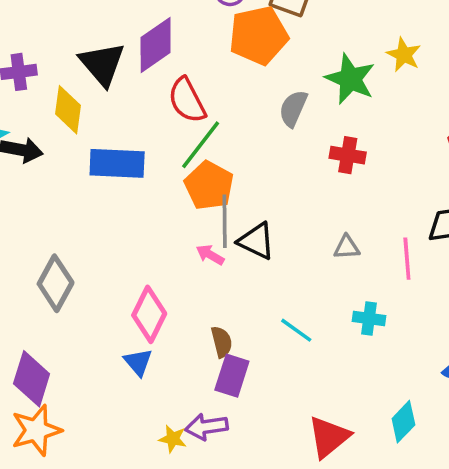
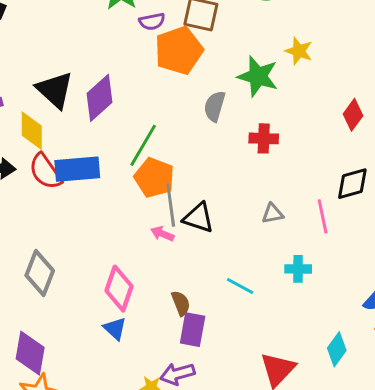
purple diamond: (156, 45) -> (100, 98), moved
red semicircle: (187, 100) -> (45, 171), moved

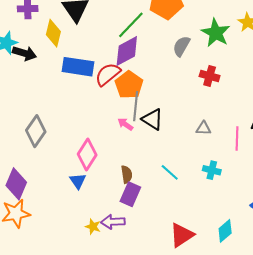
purple diamond: (100, 98) -> (127, 51), moved
green line: (143, 145) -> (131, 25), moved
red semicircle: (45, 171) -> (108, 74), moved, turned 72

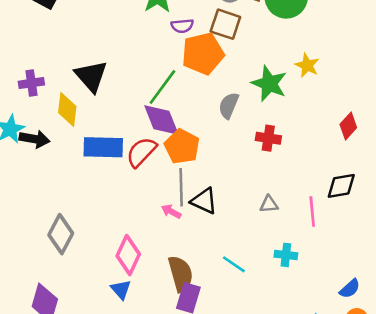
purple diamond: (127, 51) -> (161, 120), turned -76
orange pentagon: (129, 85) -> (182, 147), moved
brown semicircle: (127, 174) -> (181, 274), size x1.6

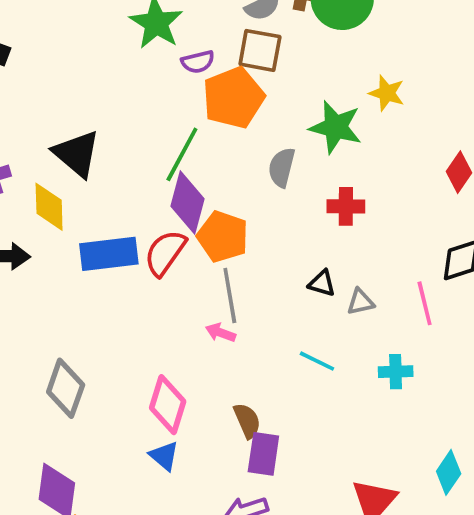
purple diamond: (161, 120) -> (187, 202), turned 45
black triangle: (204, 201) -> (322, 283), moved, size x0.7
cyan line: (234, 264) -> (317, 361), moved
brown semicircle: (181, 274) -> (247, 421), size x0.7

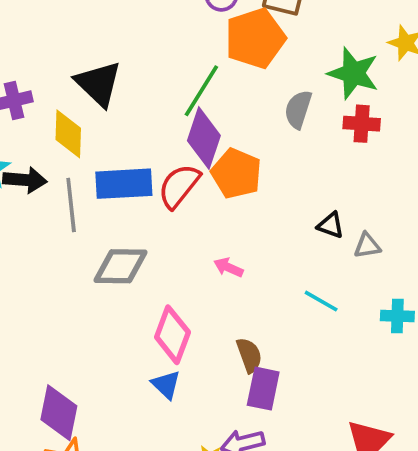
red cross: (346, 206) -> (362, 124), moved
gray line: (230, 296) -> (71, 205), moved
gray diamond: (66, 388) -> (120, 266), moved, turned 68

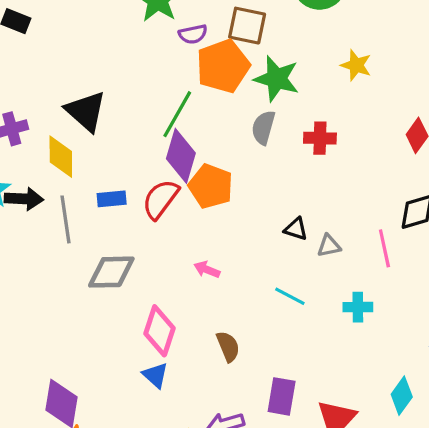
green star: (353, 73) -> (277, 79), moved
blue rectangle: (124, 184) -> (112, 199), size x0.6
purple rectangle: (263, 389) -> (282, 396), moved

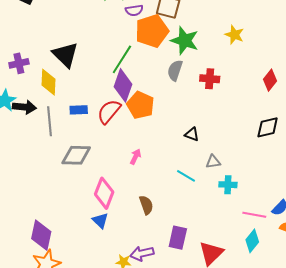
gray triangle: (329, 246) -> (213, 162), moved
pink line: (384, 248) -> (254, 215), moved, turned -70
pink arrow: (207, 270) -> (135, 157), turned 91

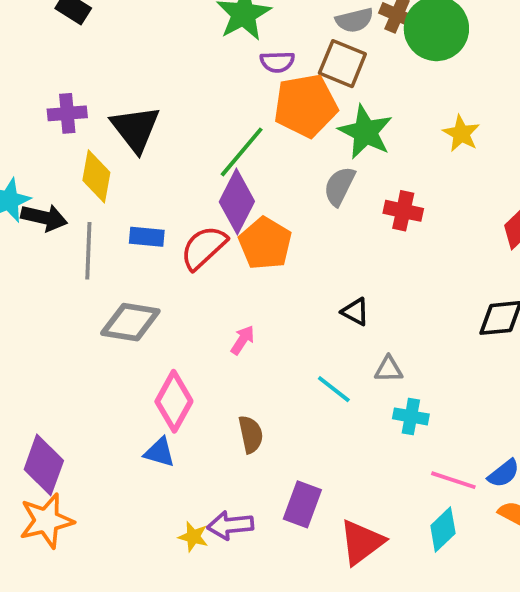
purple cross: (19, 63) -> (67, 113), moved
blue triangle: (100, 221) -> (160, 452), turned -36

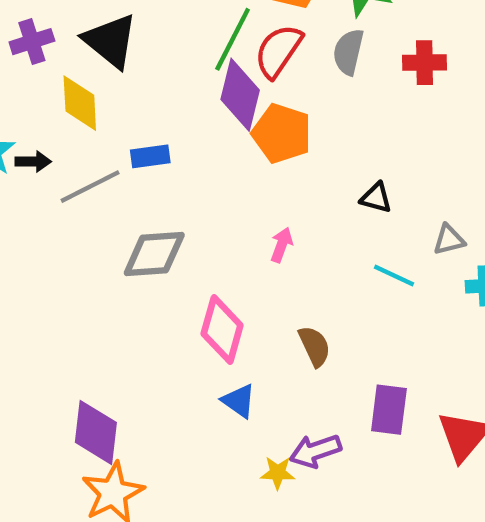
black arrow: (44, 218) -> (33, 161), size x0.7
red semicircle: (204, 248) -> (278, 51), moved
gray line: (88, 251) -> (90, 187), turned 74
black triangle: (355, 312) -> (376, 198), moved
blue triangle: (160, 452) -> (239, 401), moved, turned 32

